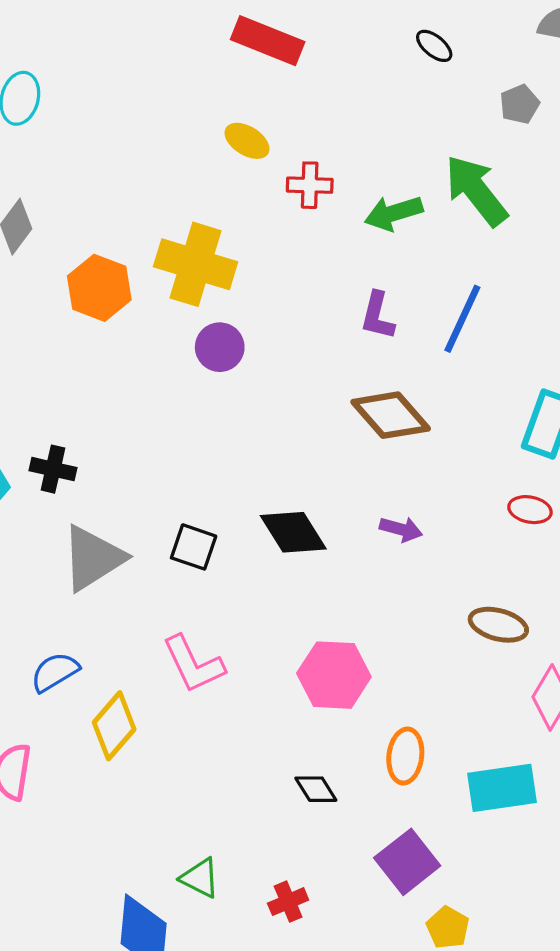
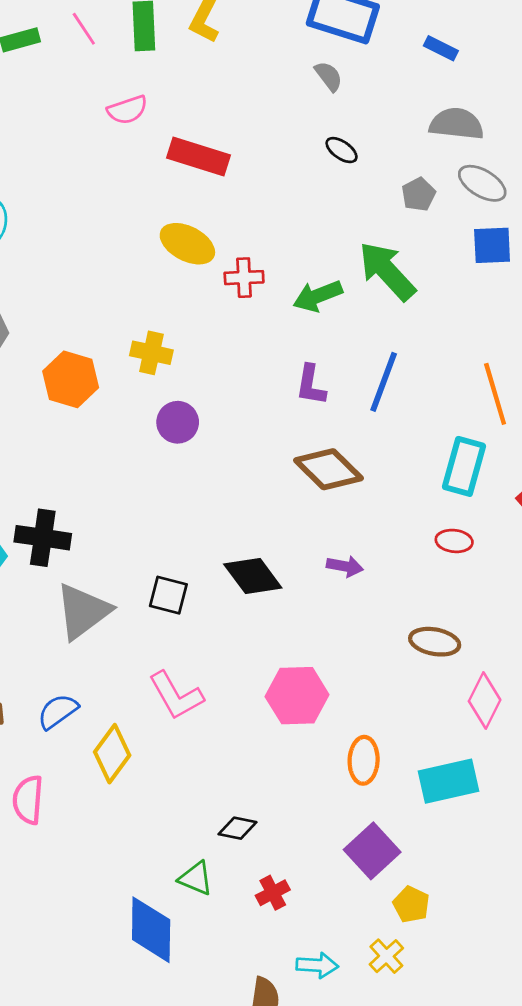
yellow ellipse: (247, 141) -> (187, 244), size x1.4
yellow cross: (196, 264) -> (151, 353), size x0.6
black cross: (53, 469) -> (43, 538), size x1.4
black diamond: (316, 789) -> (238, 828), moved, turned -42

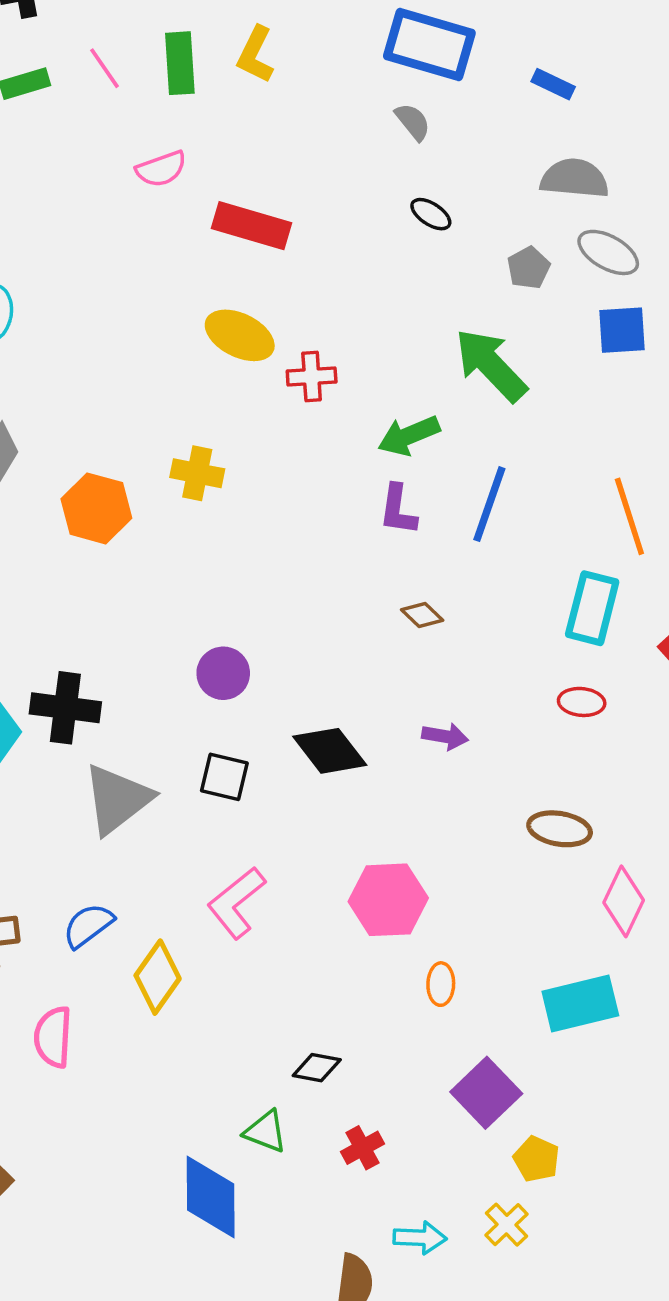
green arrow: (318, 296) -> (409, 436), moved
purple circle: (178, 422) -> (223, 673), moved
brown diamond: (328, 469) -> (422, 615), size x0.5
pink L-shape: (176, 696) -> (236, 903), turned 82
orange ellipse: (364, 760) -> (441, 984), moved, size x0.7

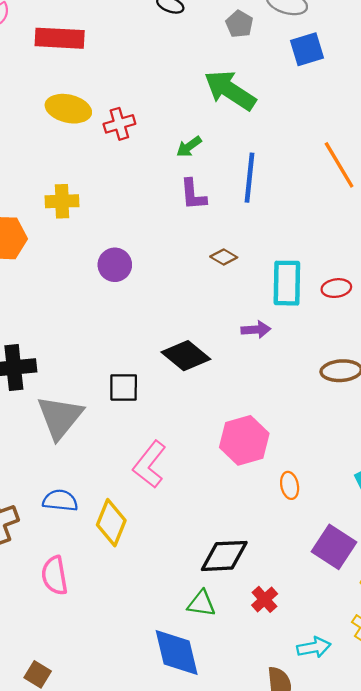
green arrow: (409, 436) -> (189, 147), size x0.7
cyan rectangle: (592, 608) -> (287, 283), moved
purple circle: (223, 673) -> (115, 265), moved
blue semicircle: (88, 925) -> (60, 500), turned 56
black diamond: (317, 1068) -> (224, 556), size x1.6

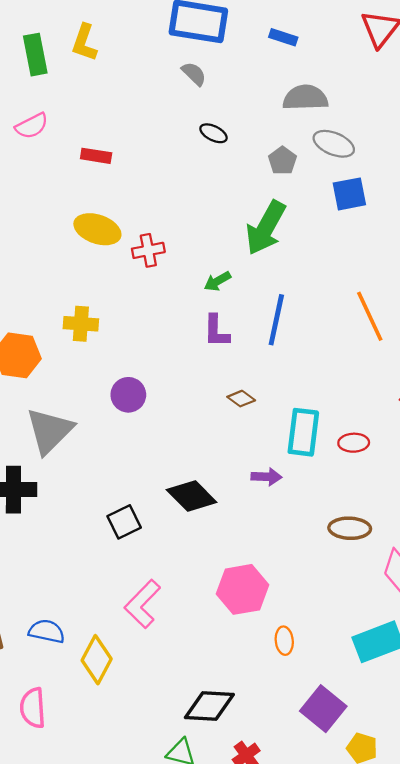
red rectangle: (60, 38) -> (96, 156), size x0.6
green arrow: (230, 90) -> (266, 228), turned -100
black square: (124, 387) -> (124, 522), turned -32
gray triangle: (60, 417) -> (50, 431), moved

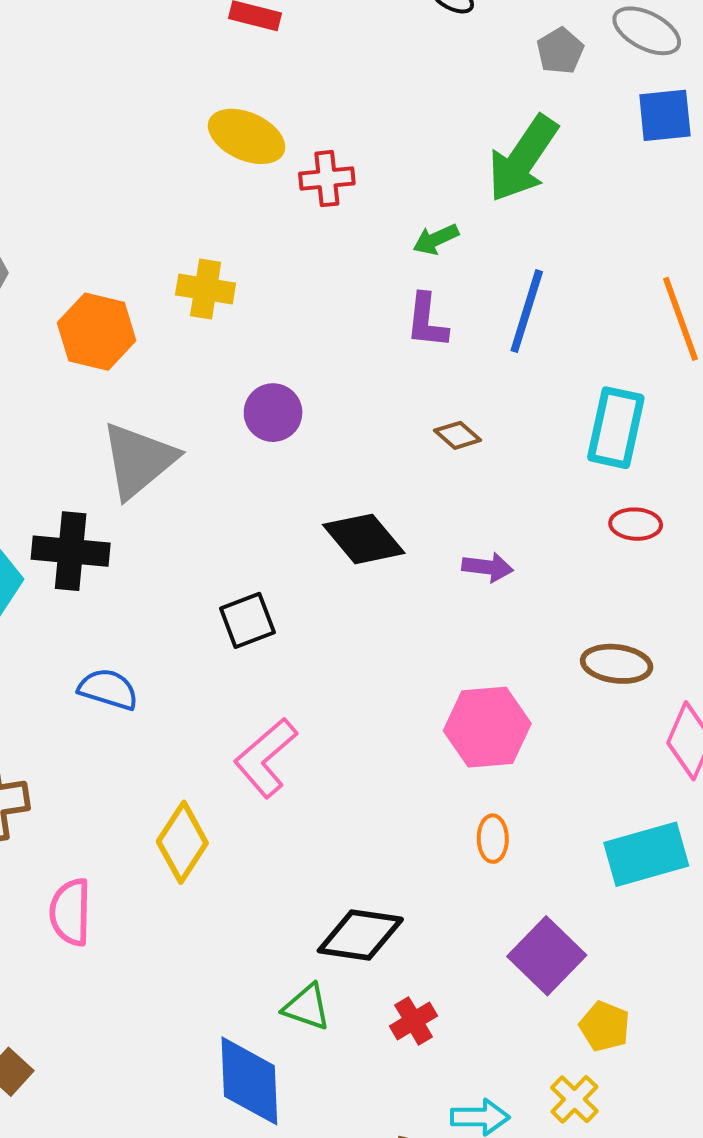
cyan rectangle: (303, 432) -> (616, 428), moved
black diamond: (192, 496) -> (364, 539), moved
pink hexagon: (243, 589) -> (487, 727), moved
blue semicircle: (47, 631) -> (108, 689), moved

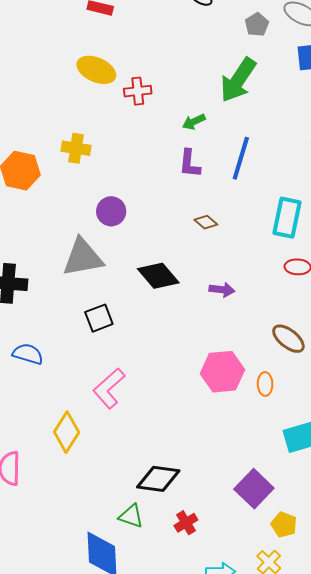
gray triangle: (138, 460) -> (83, 258), moved, turned 30
brown ellipse: (617, 664) -> (288, 339), turned 32
orange ellipse: (493, 839) -> (265, 384), moved

